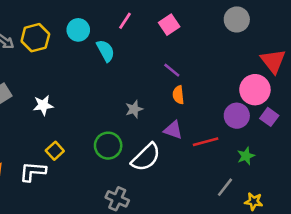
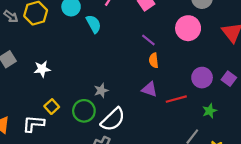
pink circle: (255, 90) -> (188, 28), moved
gray star: (134, 109) -> (101, 90), moved
green circle: (108, 146) -> (84, 111), moved
white semicircle: (146, 157) -> (113, 119), moved

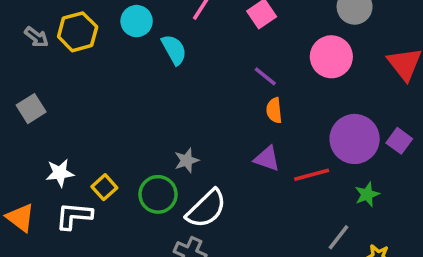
white star: (42, 69) -> (60, 173), moved
purple circle: (202, 78) -> (355, 139), size x1.4

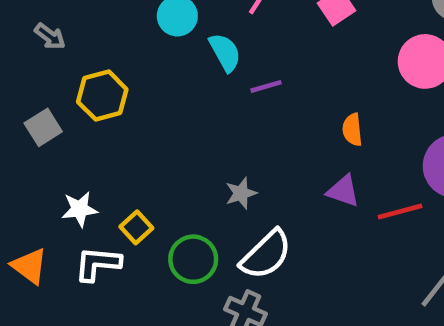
yellow hexagon: (78, 32) -> (102, 96), moved
purple line: (265, 76) -> (266, 86), moved, turned -55
green circle: (158, 194) -> (193, 259), moved

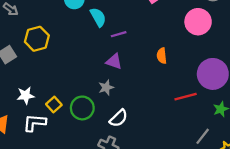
purple triangle: (343, 191) -> (114, 61), moved
white semicircle: (266, 255) -> (119, 118), size x0.7
green circle: (193, 259) -> (82, 108), moved

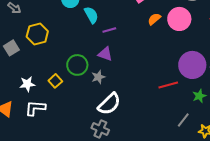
orange semicircle: (162, 56) -> (154, 19), moved, turned 56
yellow square: (54, 105) -> (55, 81), moved
green circle: (82, 108) -> (77, 65), moved
white semicircle: (119, 118) -> (109, 104), size x1.4

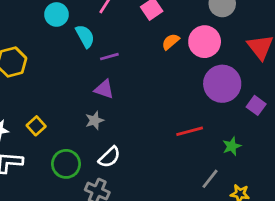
green circle: (77, 65) -> (66, 164), moved
purple circle: (192, 65) -> (222, 84), moved
white semicircle: (109, 104) -> (109, 157), size x0.7

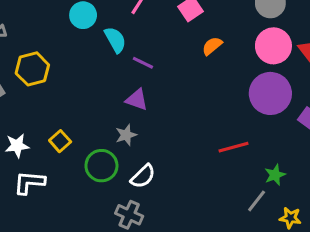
pink circle: (205, 42) -> (273, 46), moved
purple line: (109, 57) -> (143, 63), turned 42
green star: (232, 146) -> (275, 175), moved
green circle: (66, 164) -> (101, 166), moved

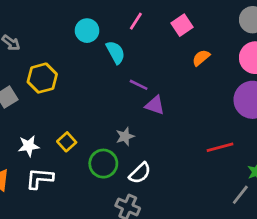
purple line: (143, 63) -> (139, 85), moved
purple triangle: (137, 100) -> (155, 105), moved

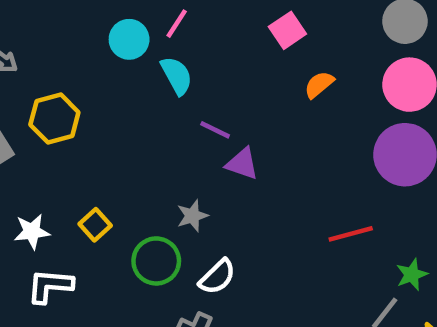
pink line: (136, 21) -> (177, 24), moved

